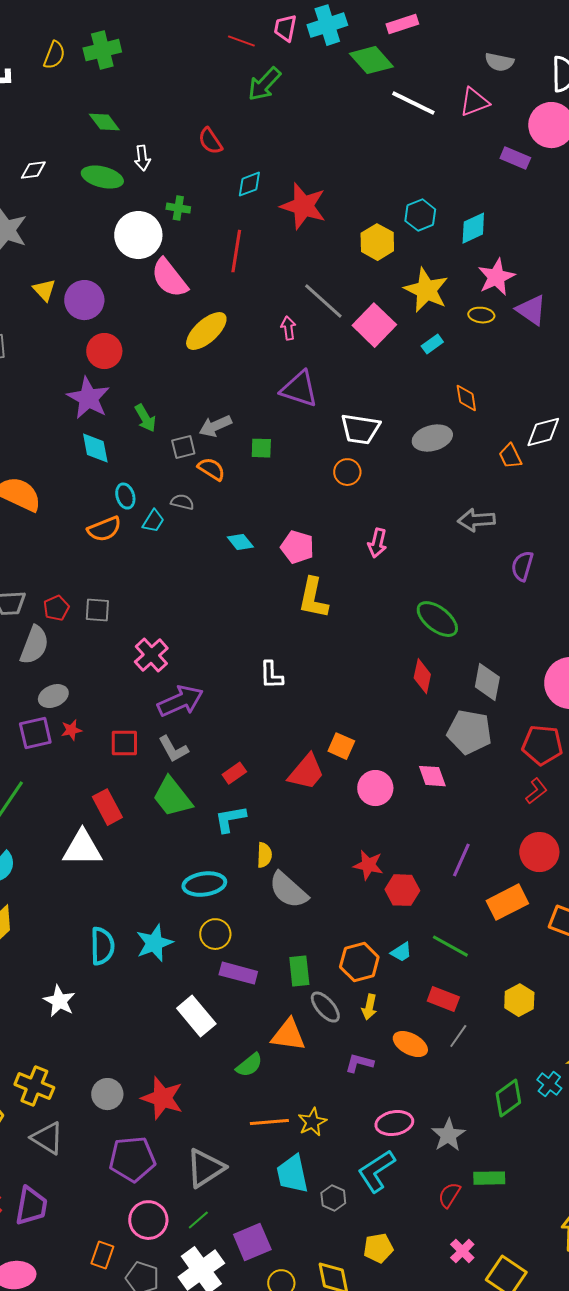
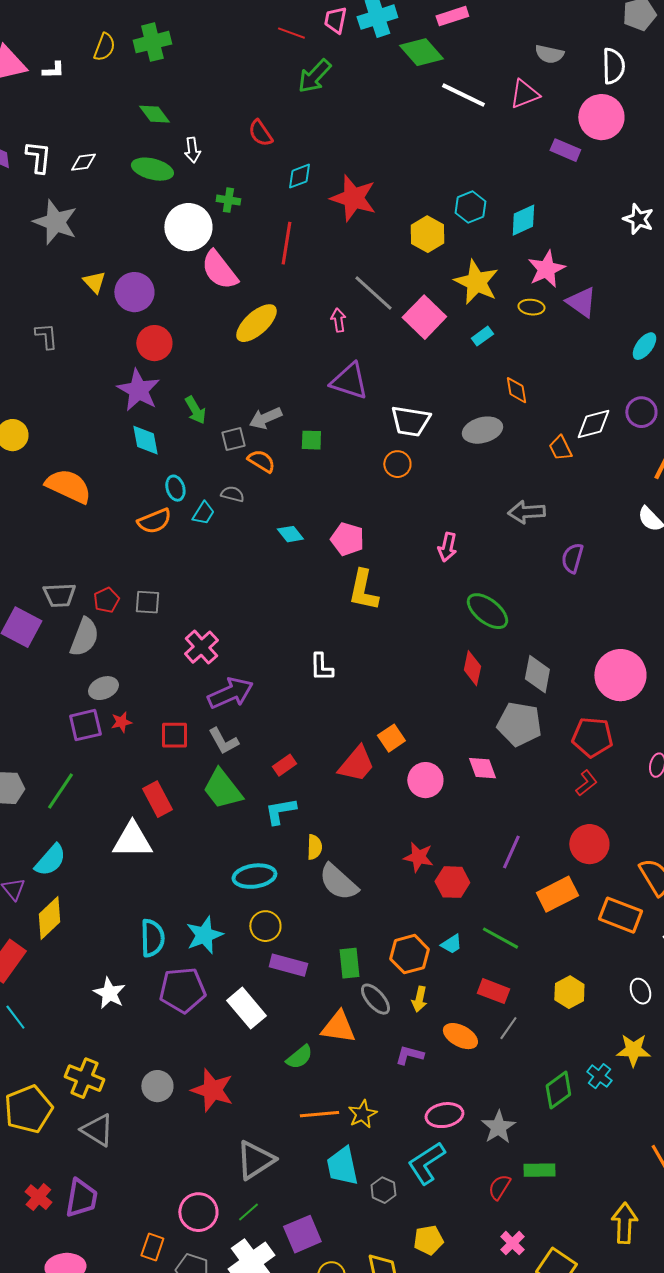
pink arrow: (377, 543) -> (447, 547), moved
orange square: (341, 746) -> (391, 738), turned 32
purple pentagon: (132, 1159) -> (182, 990), moved

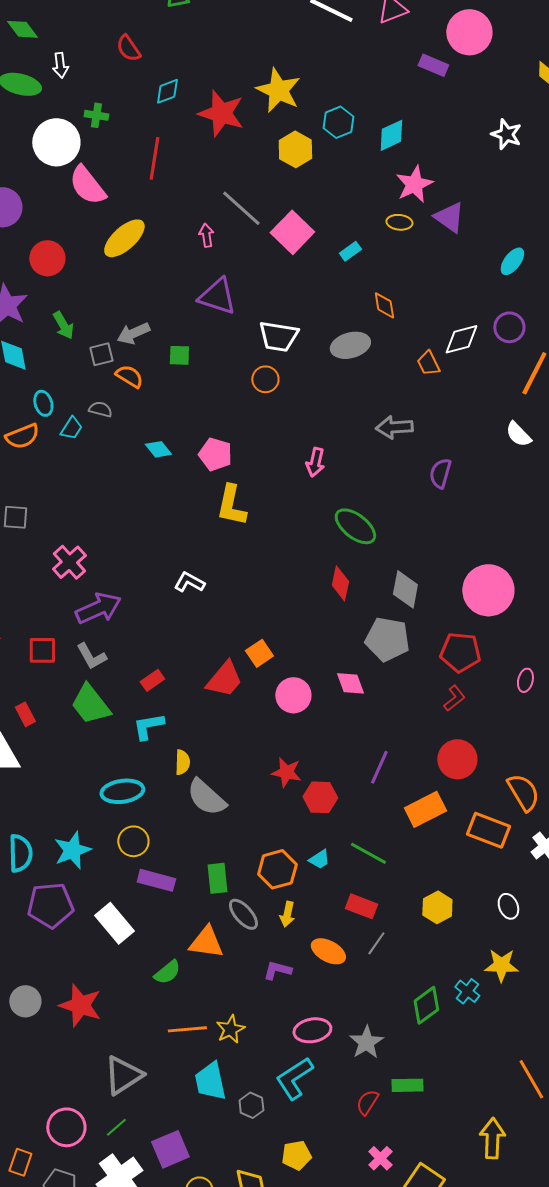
yellow star: (476, 282) -> (278, 90), moved
red circle: (154, 343) -> (47, 258), moved
white L-shape: (321, 667) -> (189, 582), turned 120
red rectangle: (157, 799) -> (25, 714), size x0.7

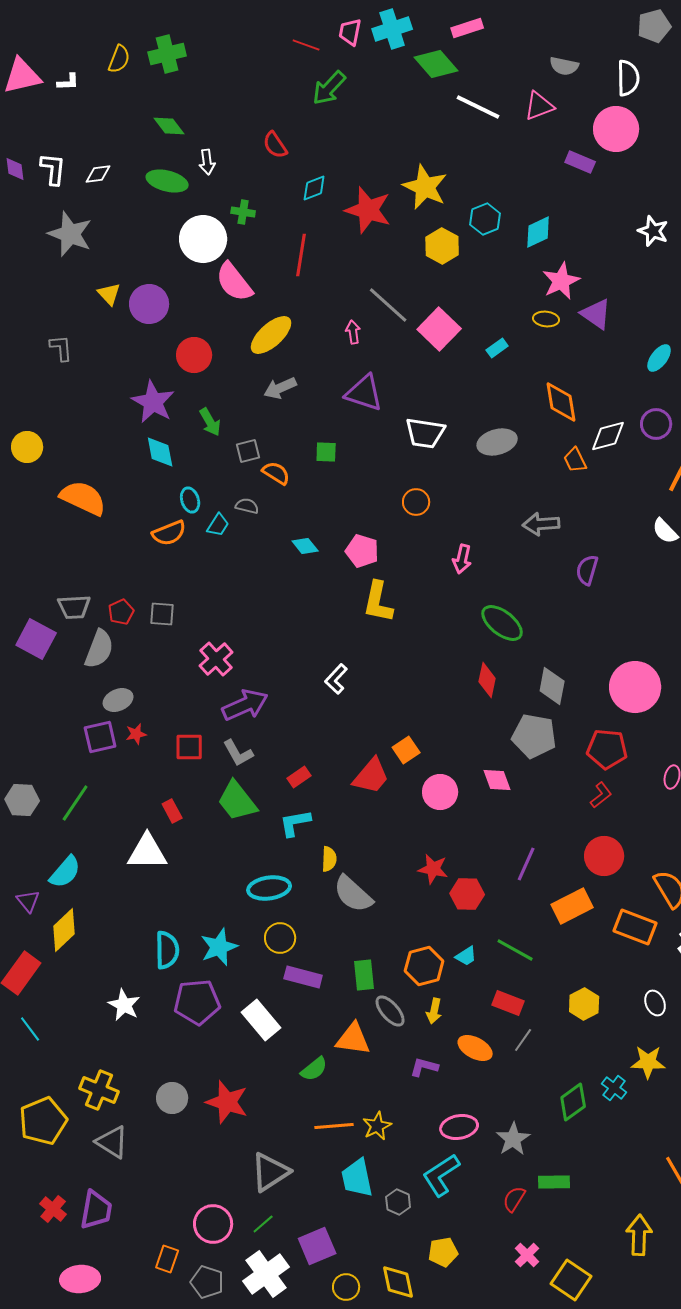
orange diamond: (384, 305) -> (561, 402), moved, size x1.5
gray arrow: (133, 333) -> (280, 388), moved
orange circle: (265, 379) -> (416, 502), moved
white L-shape: (189, 582) -> (336, 679), turned -76

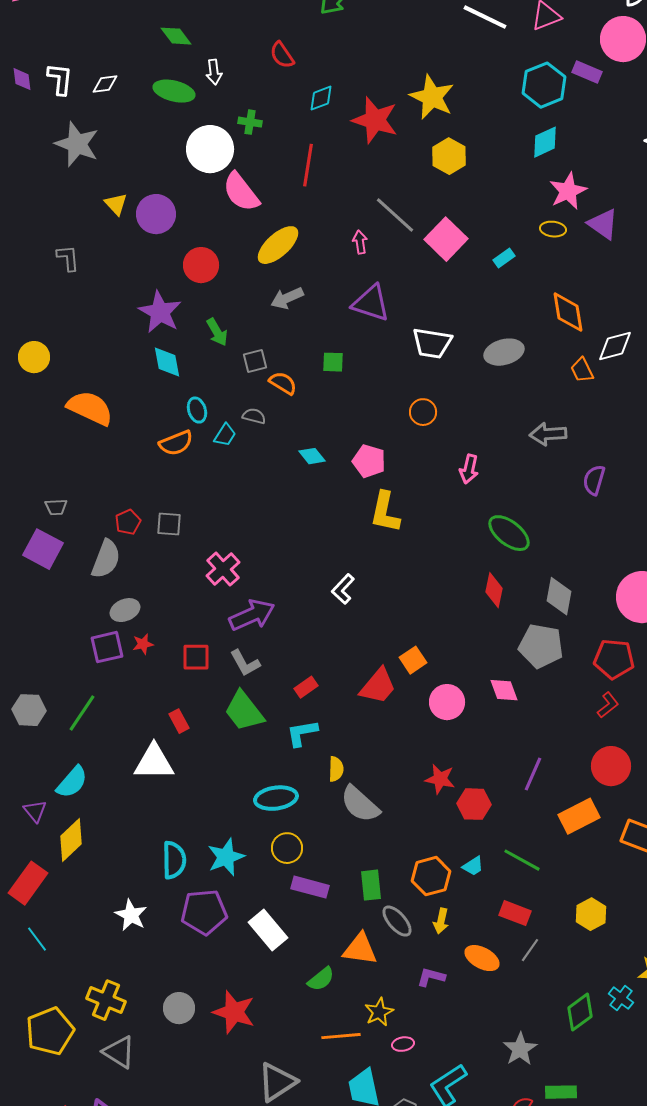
cyan hexagon: (485, 219) -> (544, 85), moved, size x1.4
gray trapezoid: (74, 607) -> (56, 507), moved, size x0.7
yellow star: (377, 1126) -> (379, 1012), moved
pink ellipse: (459, 1127) -> (403, 1044), moved, size x0.6

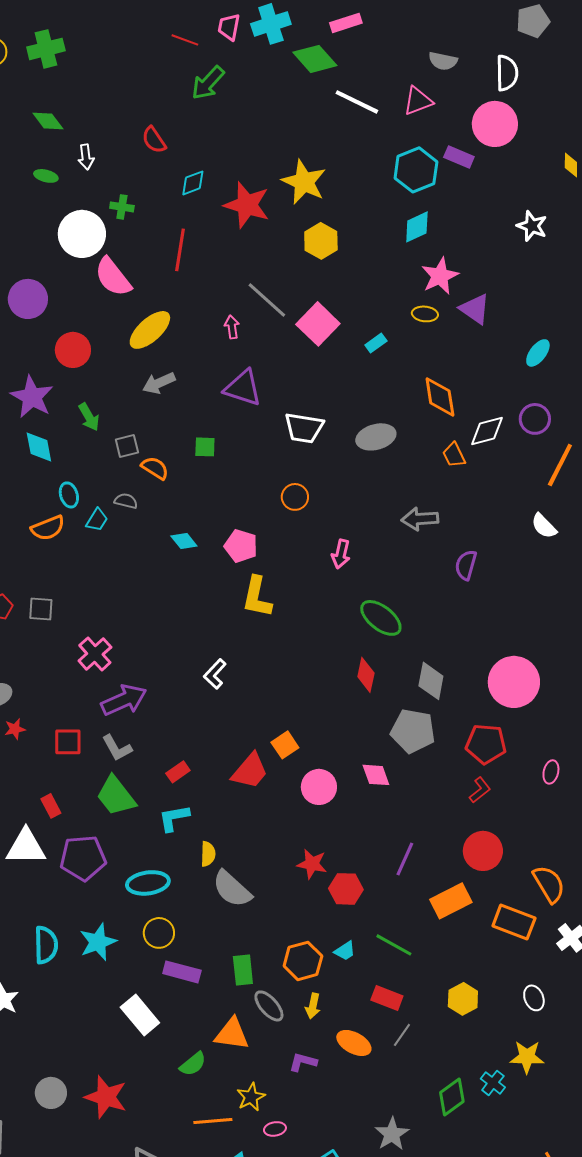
green ellipse: (174, 91) -> (46, 176), size x0.6
purple pentagon: (204, 912) -> (83, 858), moved

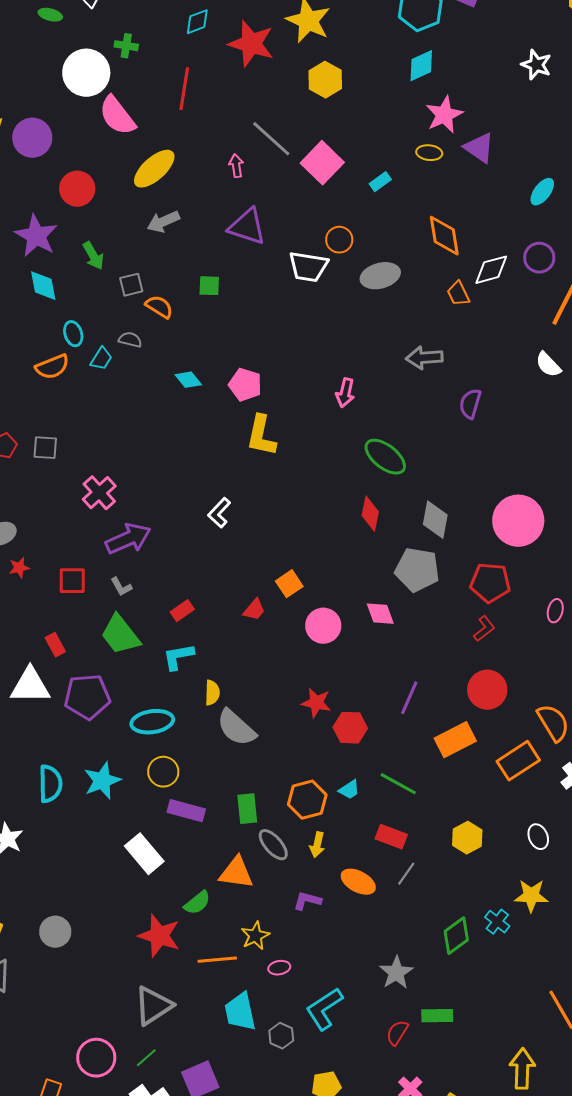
orange circle: (295, 497) -> (339, 240), moved
gray L-shape: (117, 748) -> (121, 587), size x0.7
red trapezoid: (250, 771) -> (254, 610), size x0.6
orange rectangle: (514, 922) -> (518, 761), turned -54
red star: (106, 1097) -> (159, 936), moved

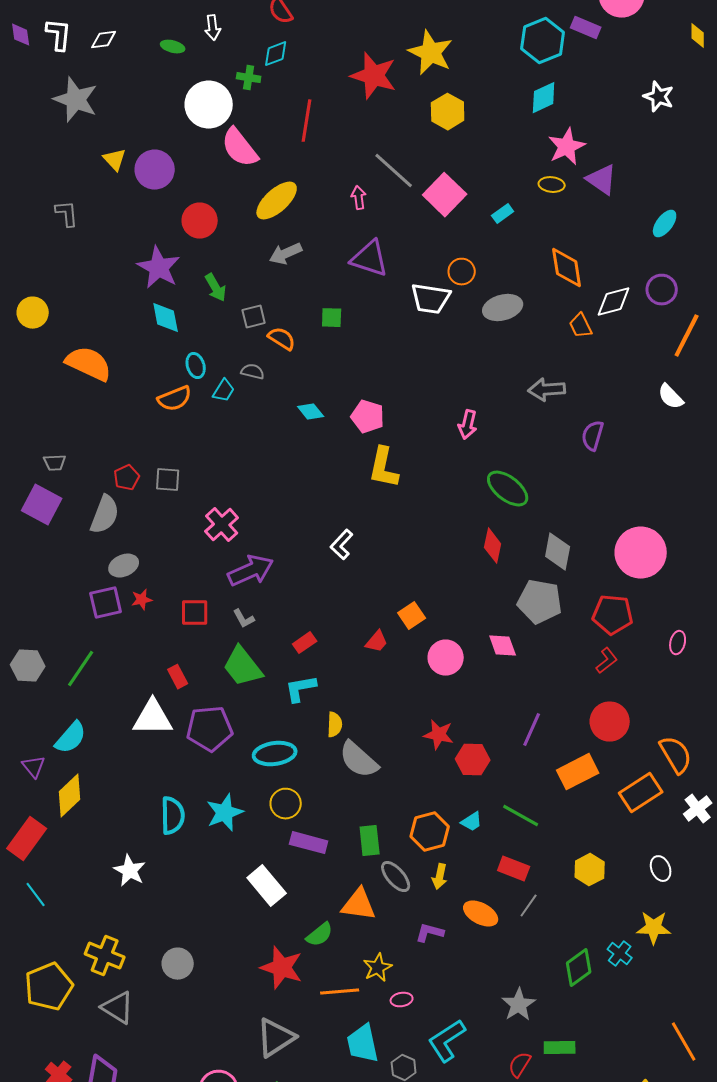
cyan diamond: (197, 22) -> (276, 54), moved

